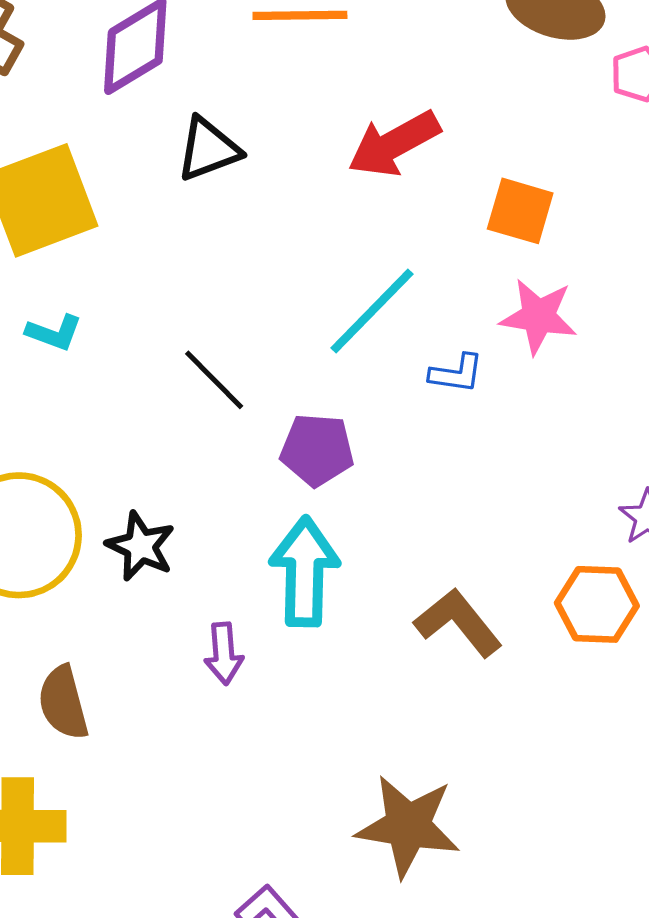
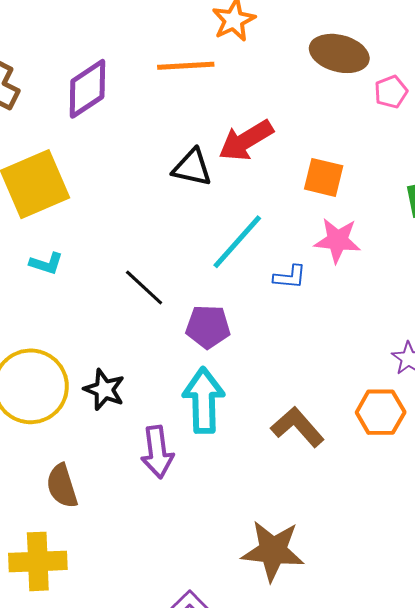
black triangle: (208, 149) -> (192, 168), moved, turned 36
purple arrow: (224, 654) -> (157, 452), size x1.4

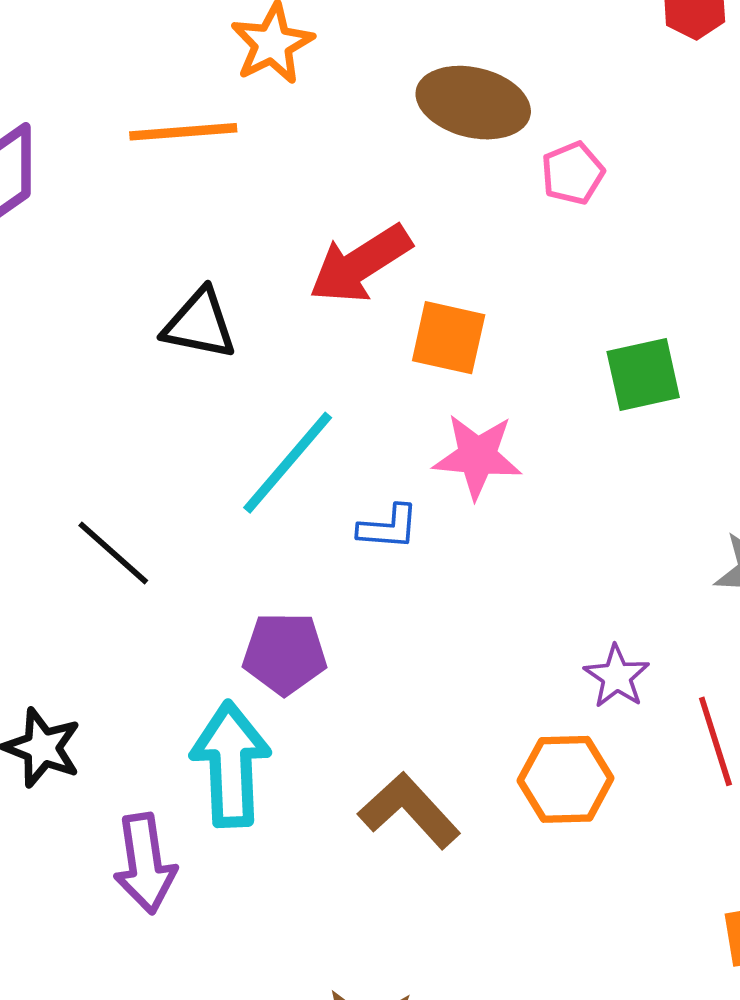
red arrow: (246, 140) -> (360, 264), moved
purple pentagon: (208, 327) -> (285, 653), moved

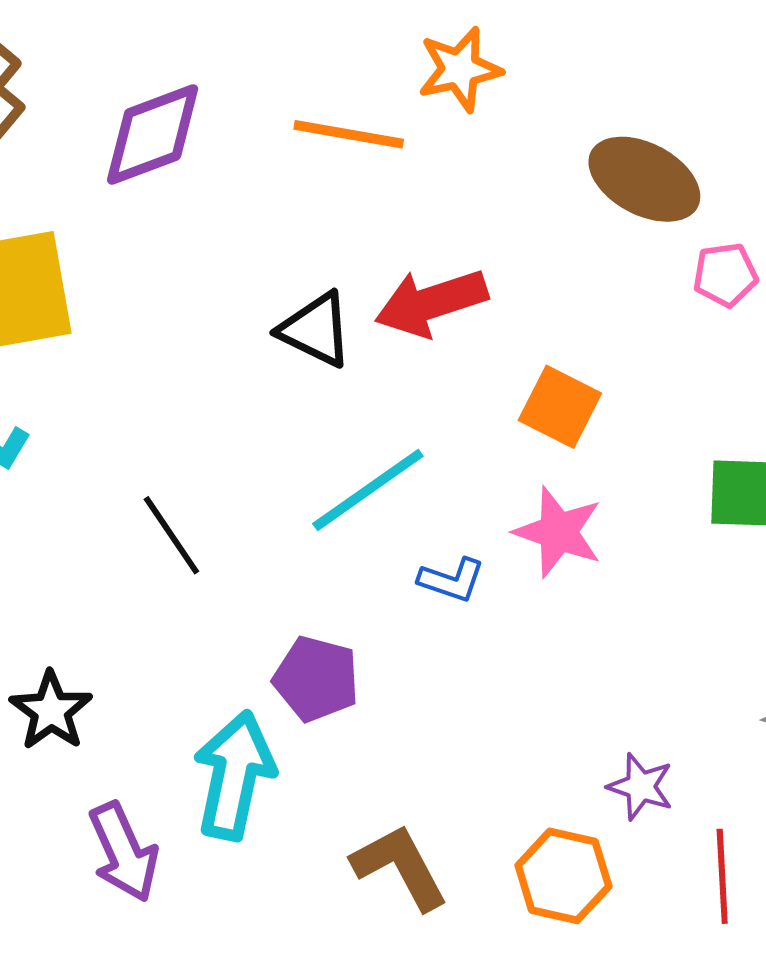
red arrow: (360, 264) -> (431, 303), moved
purple star: (617, 676) -> (641, 787), turned -30
purple arrow: (145, 863) -> (124, 852), turned -30

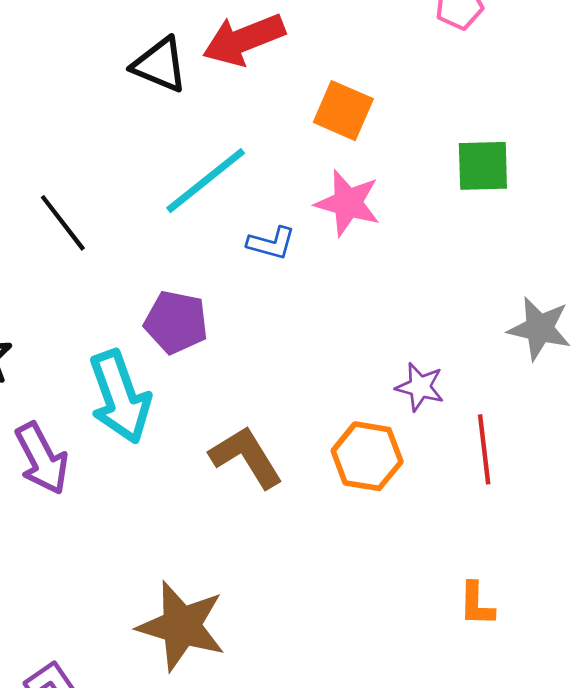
cyan arrow: (234, 775) -> (120, 397), turned 152

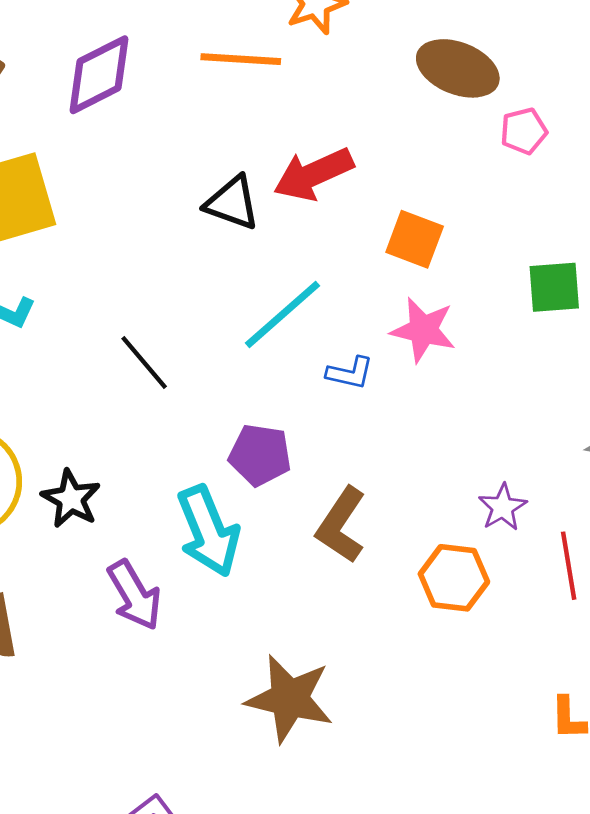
purple star: (420, 387) -> (503, 507), turned 30
brown L-shape: (246, 457) -> (341, 525), moved, turned -112
brown star: (181, 626) -> (289, 699), moved

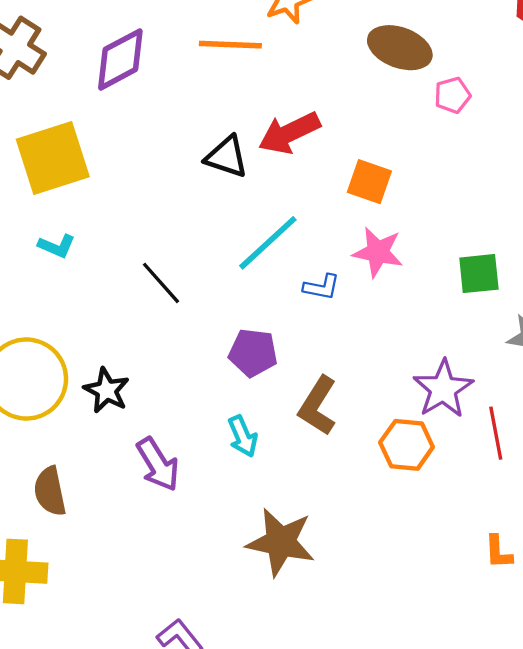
green square: (554, 287) -> (479, 274), moved
purple star: (503, 507) -> (443, 389), size x1.6
cyan arrow: (208, 531) -> (243, 436), moved, size x0.6

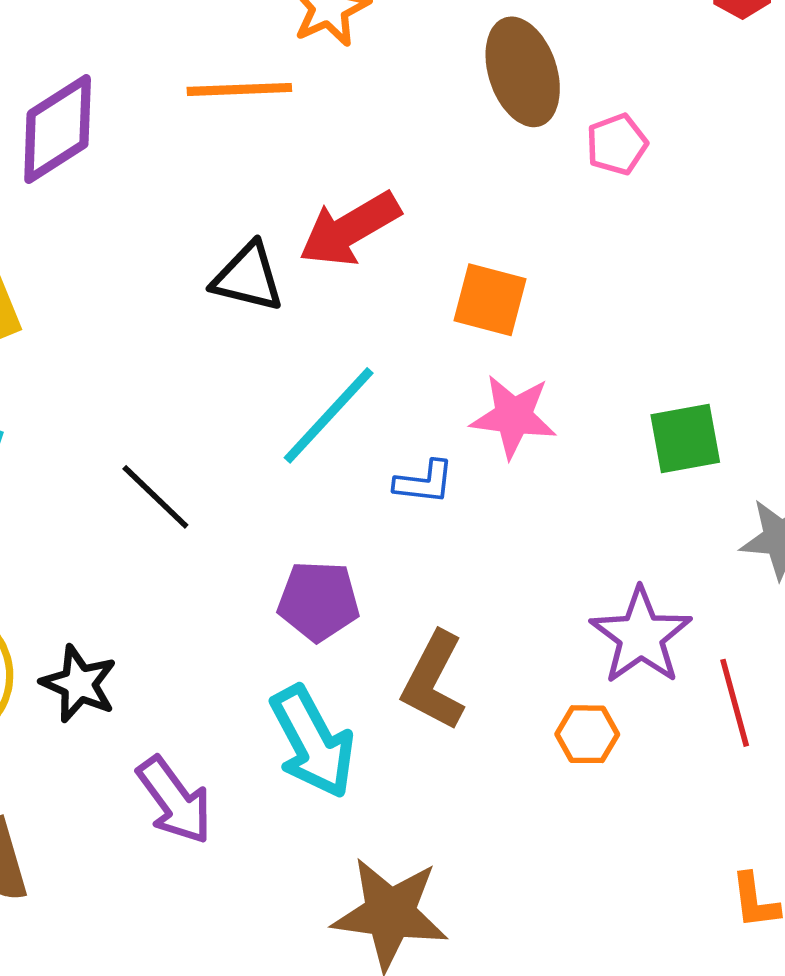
brown ellipse: (400, 48) -> (523, 72), turned 56
cyan arrow: (243, 436) -> (312, 742), size x1.6
orange hexagon: (407, 445) -> (587, 734), size x0.7

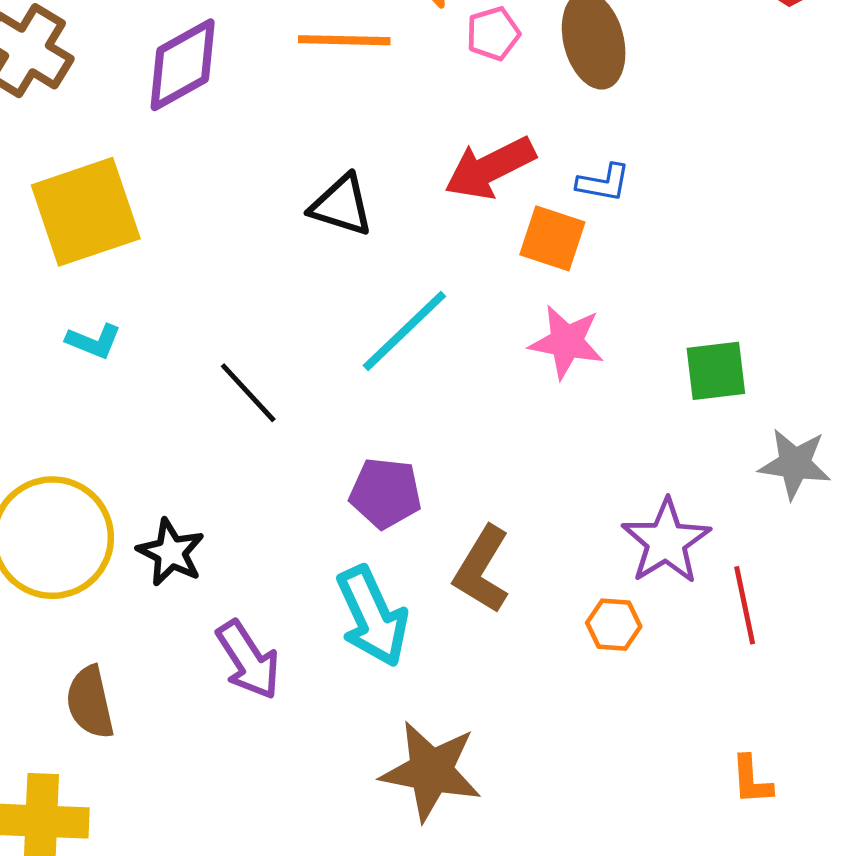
pink pentagon: (617, 144) -> (493, 34), moved
red arrow: (350, 229) -> (490, 168), moved
blue L-shape: (424, 482) -> (603, 183), moved

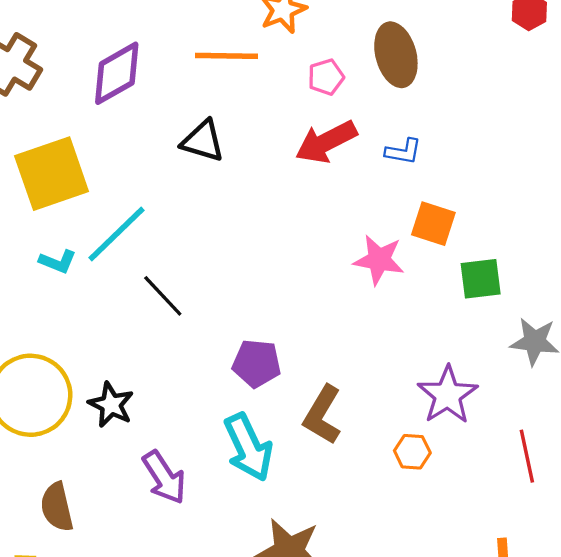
pink pentagon: (493, 34) -> (326, 77), moved
black triangle: (341, 205) -> (203, 141), moved
orange square: (552, 238) -> (433, 224), moved
cyan line: (404, 331) -> (117, 234), moved
red line: (745, 605) -> (527, 456), moved

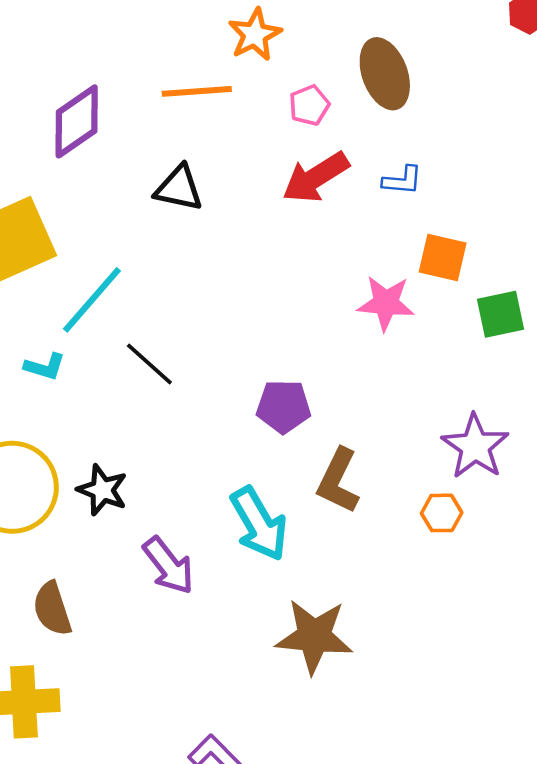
cyan L-shape: (58, 262) -> (45, 367), moved
purple pentagon: (257, 363) -> (283, 406), moved

